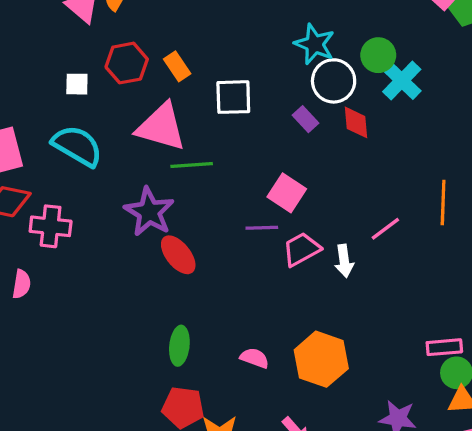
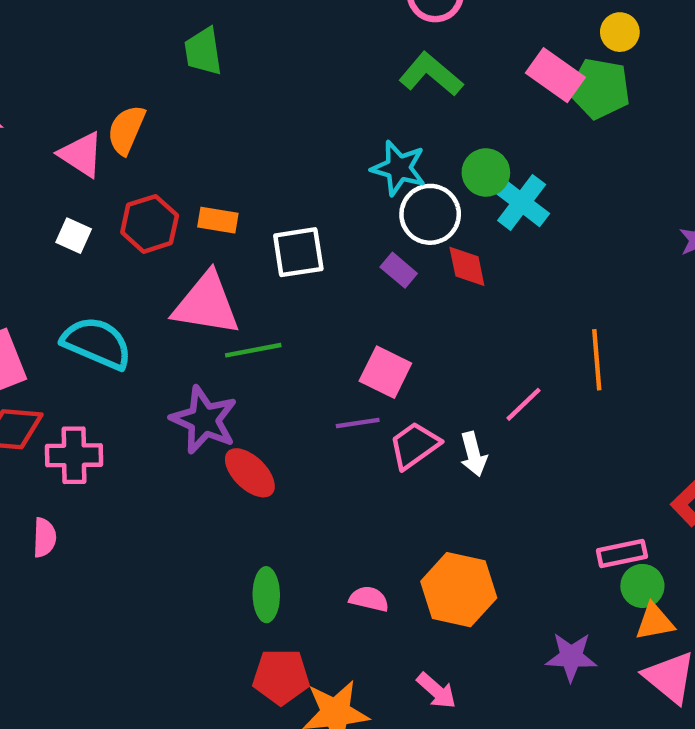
orange rectangle: (177, 66) -> (218, 220), turned -40
white square: (77, 84) -> (74, 236), moved, turned 30

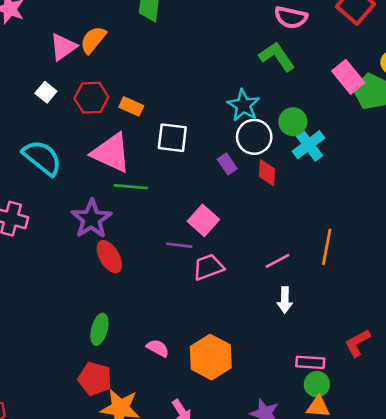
pink triangle: (81, 154) -> (63, 47), turned 36
white arrow: (473, 454) -> (285, 300), moved

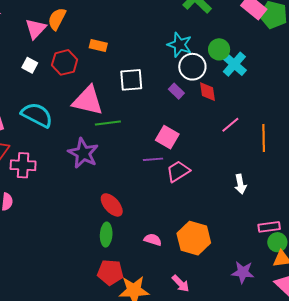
orange rectangle: (131, 106) -> (98, 46), moved
red ellipse: (109, 257) -> (112, 205), moved
pink line: (278, 261) -> (230, 125), moved

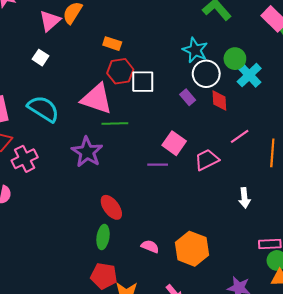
red hexagon: (65, 62) -> (120, 71), moved
pink cross: (23, 165) -> (25, 159), turned -35
pink trapezoid: (178, 171) -> (207, 160), moved

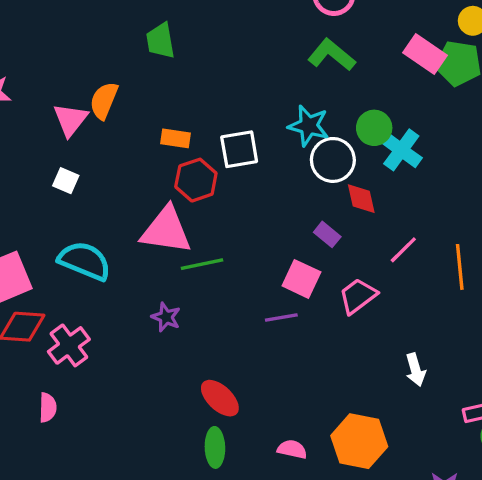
white square: (143, 82) -> (239, 149), moved
purple rectangle: (188, 97) -> (327, 234), moved
purple star: (87, 152) -> (166, 317), size x0.6
white arrow: (244, 198) -> (415, 370), moved

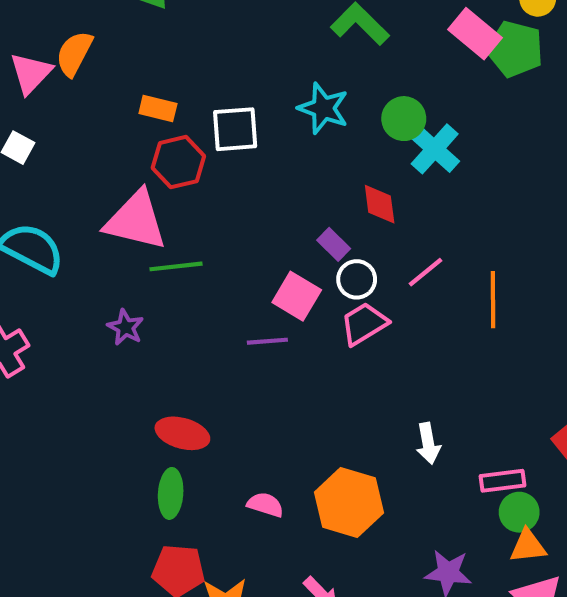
white circle: (333, 160) -> (357, 279), moved, size x0.7
white arrow: (415, 370) -> (428, 443), moved
red ellipse: (220, 398) -> (182, 433), turned -33

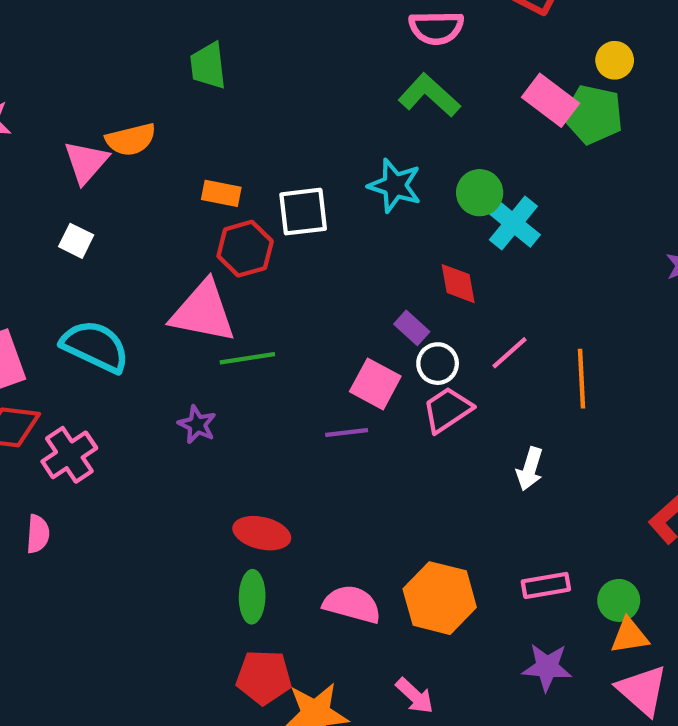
orange semicircle: (74, 54) -> (131, 139), turned -129
white arrow: (428, 443) -> (530, 469), moved, turned 30
pink rectangle: (502, 481) -> (546, 585), moved
pink semicircle: (265, 505) -> (352, 604), size x1.5

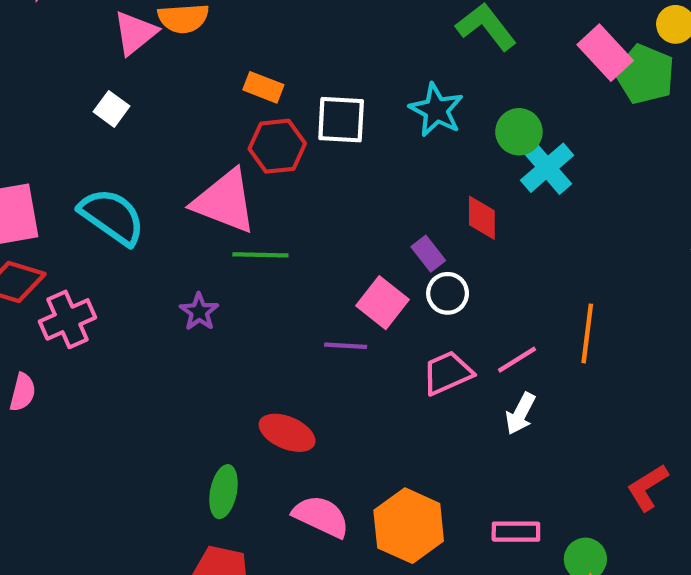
pink line: (509, 353) -> (517, 360), moved
pink trapezoid: (447, 410) -> (447, 373), moved
red ellipse: (262, 533) -> (287, 433), moved

